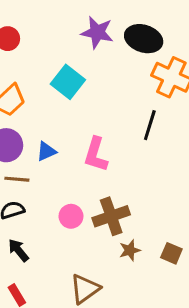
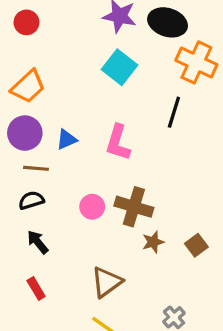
cyan square: (68, 82) -> (119, 67), moved
brown cross: (111, 216) -> (134, 207), turned 36
brown square: (171, 253) -> (196, 245), turned 30

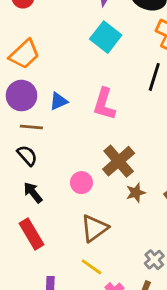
black semicircle: (31, 200) -> (27, 155), turned 65
pink circle: (92, 207) -> (81, 183), moved
brown cross: (134, 207) -> (119, 161), turned 32
red rectangle: (36, 288) -> (31, 234), size x1.5

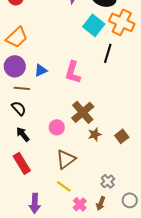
cyan square: (106, 37) -> (94, 25), moved

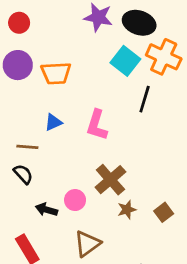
orange trapezoid: (17, 37) -> (56, 73), moved, turned 40
purple circle: (15, 66) -> (18, 65), moved
black arrow: (23, 134) -> (46, 210), moved, turned -35

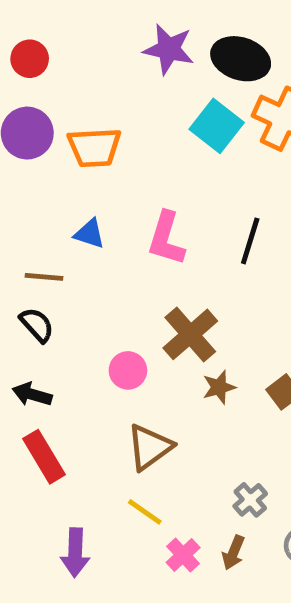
black line: (145, 99) -> (250, 241), moved
blue triangle: (53, 122) -> (90, 234), turned 42
black arrow: (46, 210) -> (32, 394), moved

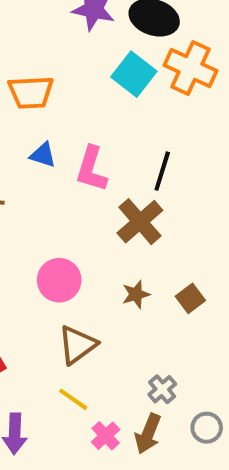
blue triangle: (90, 234) -> (43, 155), moved
brown cross: (190, 334) -> (140, 222), moved
pink circle: (128, 370) -> (59, 280), size x1.4
brown arrow: (233, 553) -> (148, 434), size x1.4

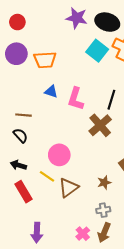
brown star: (136, 294) -> (104, 182), moved
gray cross: (162, 389) -> (103, 210), moved, turned 32
yellow line: (73, 399) -> (47, 176), moved

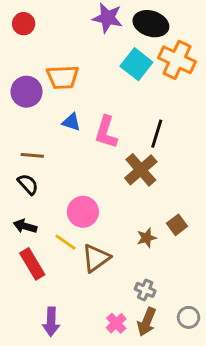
purple circle: (16, 54) -> (26, 92), moved
brown star: (104, 182) -> (147, 238), moved
gray cross: (103, 210) -> (145, 290), turned 32

